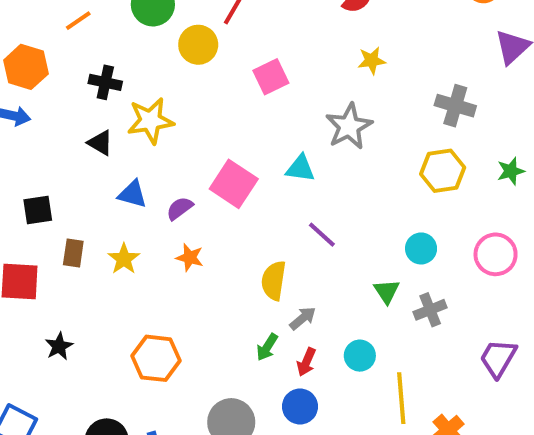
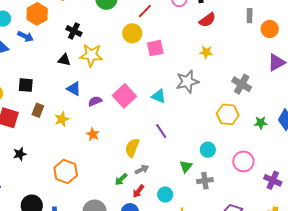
yellow circle: (198, 45) -> (132, 33), moved
black triangle: (100, 143) -> (64, 60), turned -32
orange star: (190, 258) -> (93, 134), moved

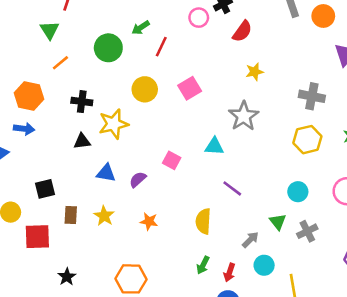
yellow circle: (132, 33) -> (145, 89), moved
pink square: (124, 96) -> (172, 160), size x0.6
gray arrow: (142, 169) -> (250, 240), moved

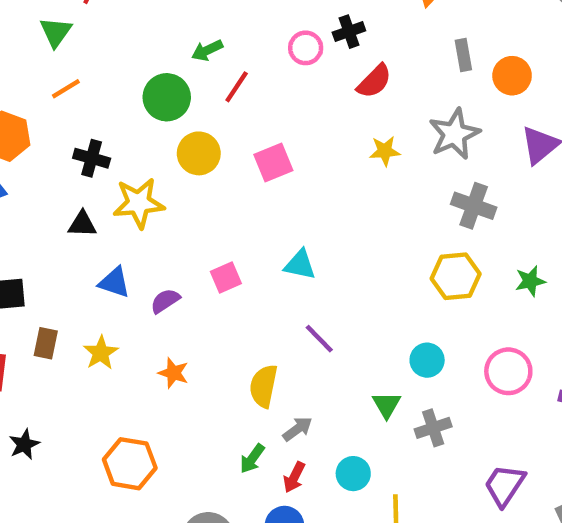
green circle: (108, 48) -> (167, 97), moved
gray star: (244, 116) -> (454, 134), moved
pink square: (172, 160) -> (226, 277), turned 30
gray arrow: (250, 240) -> (297, 429), moved

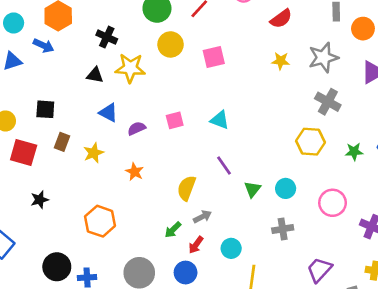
green triangle: (387, 405) -> (252, 189), moved

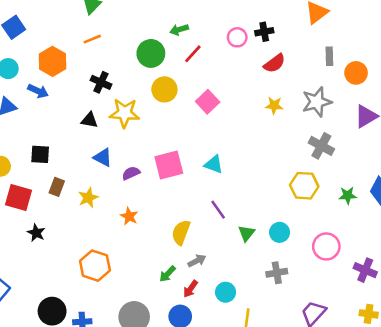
pink square: (214, 57) -> (208, 102), turned -30
pink square: (175, 120) -> (169, 165), size x1.6
black star: (40, 200) -> (36, 233), moved, turned -30

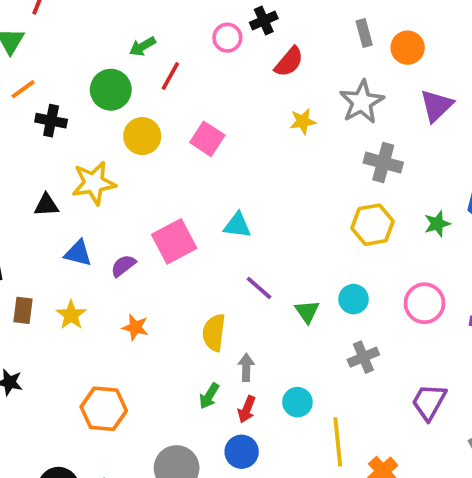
black cross: (101, 82) -> (51, 121), moved
gray arrow: (197, 261) -> (246, 367), turned -48

